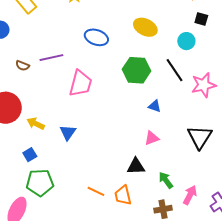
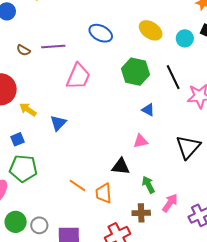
cyan circle: (186, 41) -> (185, 38), moved

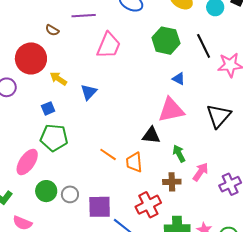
brown semicircle: (23, 50) -> (52, 30), moved
pink triangle: (141, 141) -> (171, 110), size x1.8

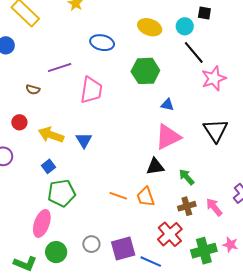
black line: (204, 46) -> (194, 52), moved
red circle: (31, 58) -> (19, 122), size x0.5
yellow arrow: (58, 79) -> (51, 135), size x1.4
pink arrow: (201, 172) -> (214, 207), moved, turned -60
green circle: (46, 191) -> (56, 252), moved

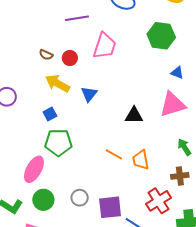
brown semicircle: (33, 90) -> (46, 55), moved
red circle: (19, 122) -> (70, 58), moved
black triangle: (155, 166) -> (134, 115), moved

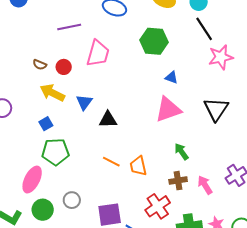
black triangle: (134, 115) -> (108, 120), moved
gray circle: (80, 198) -> (72, 200), moved

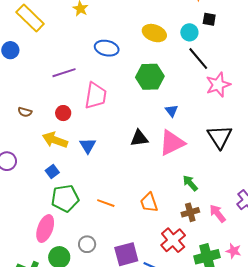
brown semicircle: (40, 65) -> (25, 112), moved
blue triangle: (172, 77) -> (172, 111), turned 40
black triangle: (108, 120) -> (139, 138), moved
orange line: (111, 162) -> (106, 203), moved

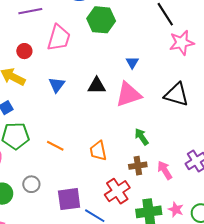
green hexagon: (150, 77) -> (101, 20), moved
black triangle: (220, 137) -> (176, 94), turned -48
blue triangle: (88, 146) -> (57, 85), moved

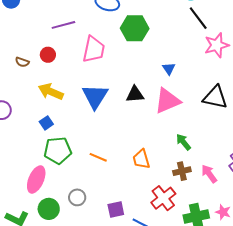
red circle: (24, 51) -> (48, 55), moved
blue triangle: (57, 85) -> (95, 96), size x1.6
purple square: (69, 199) -> (116, 210), size x0.7

